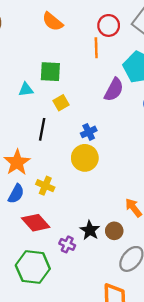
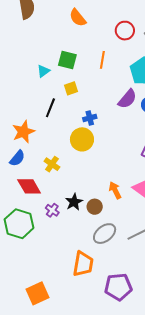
orange line: (96, 48) -> (102, 60), moved
cyan triangle: (26, 90) -> (43, 71), turned -40
purple semicircle: (114, 90) -> (127, 99), moved
yellow cross: (45, 186) -> (52, 164), moved

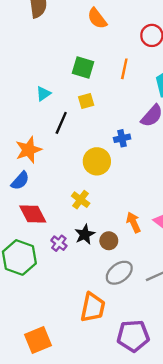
cyan triangle: (43, 71) -> (43, 94), moved
blue cross: (90, 118) -> (122, 138), moved
yellow cross: (52, 164) -> (81, 200), moved

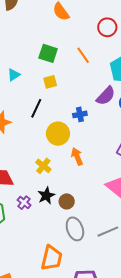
orange line: (124, 69) -> (83, 55), turned -48
black line: (61, 123) -> (36, 108), moved
orange arrow: (133, 222) -> (77, 156), moved
gray ellipse: (119, 273) -> (75, 229), turned -75

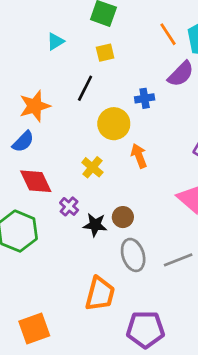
orange line: (83, 55) -> (168, 34), moved
black star: (46, 196) -> (95, 225), moved, turned 30
purple cross: (24, 203) -> (69, 206), moved

